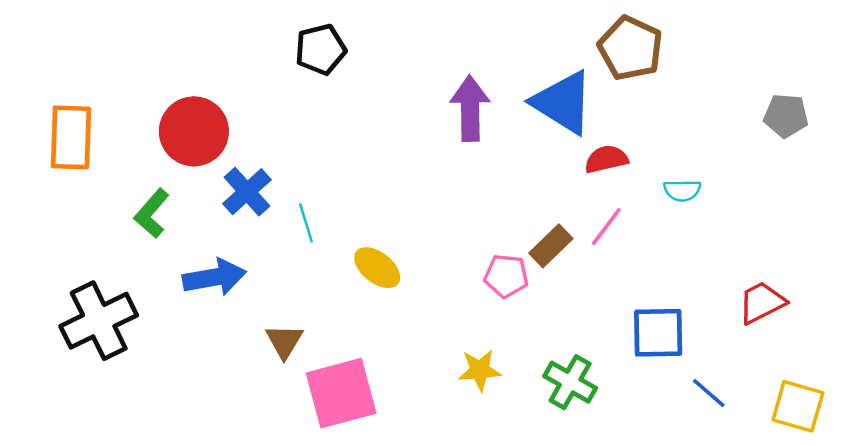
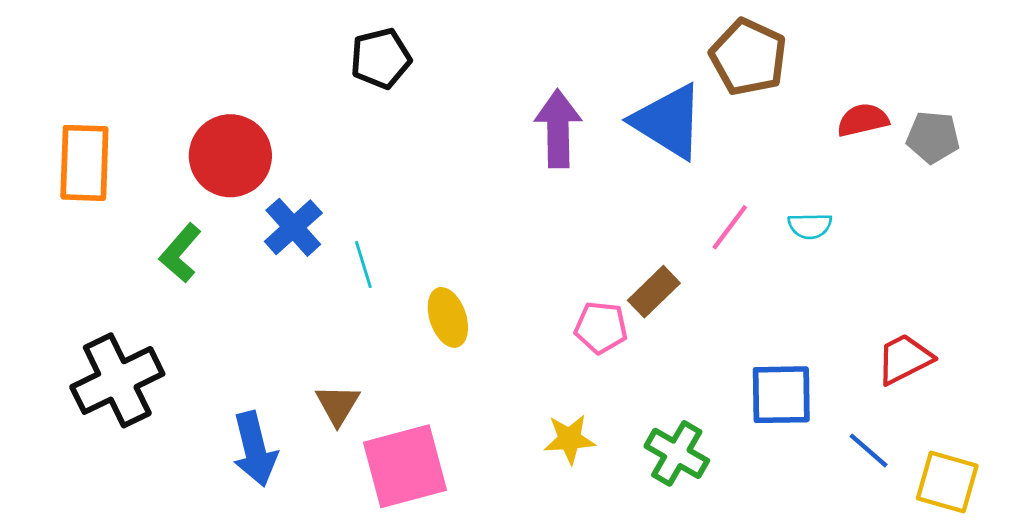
red semicircle: (606, 159) -> (863, 120), moved
pink line: (606, 227) -> (730, 227), moved
yellow ellipse: (377, 268) -> (448, 317), turned 33
blue arrow: (214, 277) -> (255, 449), moved, turned 86
blue line: (709, 393) -> (869, 451), moved

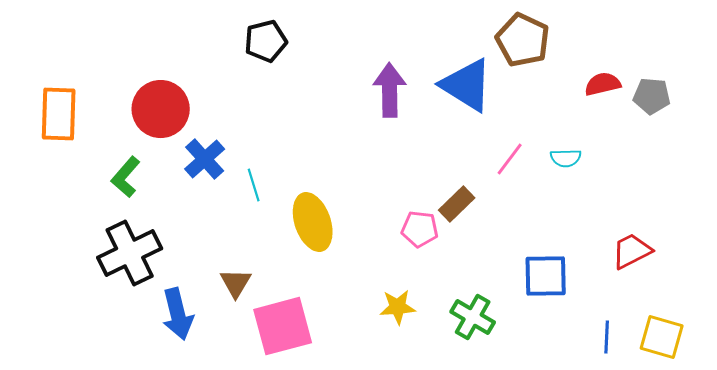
yellow ellipse: (448, 317) -> (313, 222), size x1.4
black cross: (117, 380) -> (130, 253), moved
blue line: (869, 451) -> (607, 337), moved, turned 52

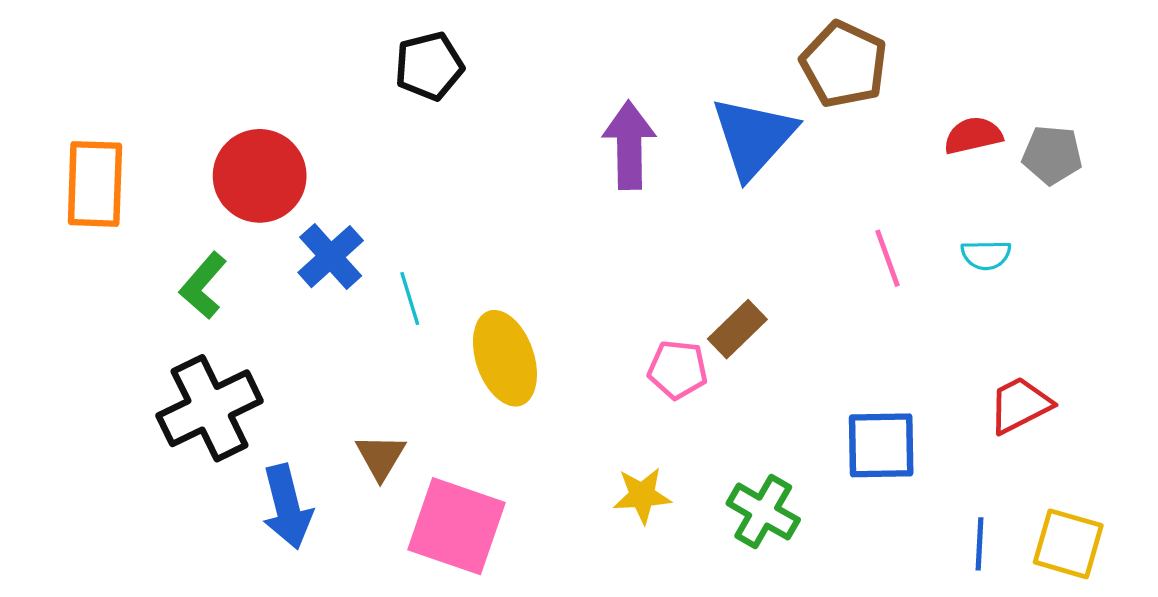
blue triangle: (467, 85) -> (754, 137), turned 40
cyan semicircle: (566, 158) -> (986, 255), moved
pink line: (510, 159) -> (888, 258), moved, turned -57
pink square: (283, 326) -> (457, 526), turned 34

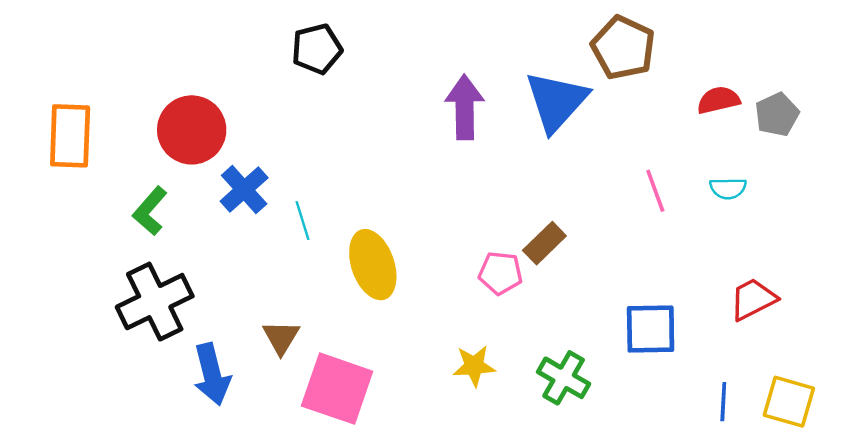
gray pentagon: (1052, 155) -> (777, 114), turned -30

